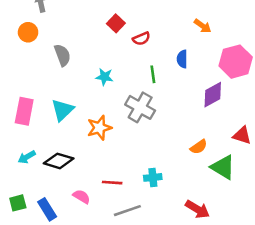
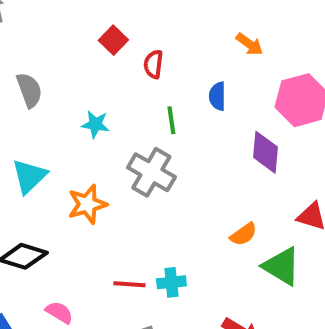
red semicircle: (141, 39) -> (153, 64), turned 120
purple diamond: (213, 95) -> (266, 152), turned -56
red line: (112, 183) -> (129, 284), moved

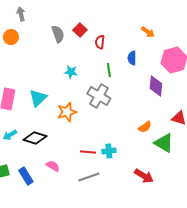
gray semicircle: (29, 90) -> (58, 34), moved

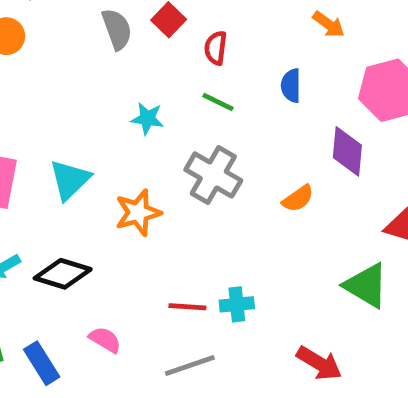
green line: (109, 70) -> (218, 102), moved, turned -56
orange semicircle: (145, 127) -> (298, 199), moved

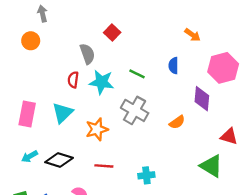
gray semicircle: (117, 29) -> (87, 54), moved
red semicircle: (216, 48) -> (73, 80), moved
cyan star: (147, 119) -> (102, 82), size x1.5
red line: (187, 307) -> (104, 166), moved

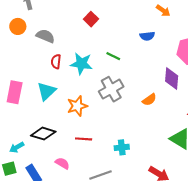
orange arrow: (192, 35) -> (163, 11), moved
gray semicircle: (87, 54) -> (45, 36), moved, turned -48
blue semicircle: (174, 66) -> (147, 36), moved, turned -96
gray cross: (135, 110) -> (111, 89), turned 30
cyan arrow: (30, 156) -> (17, 147), moved

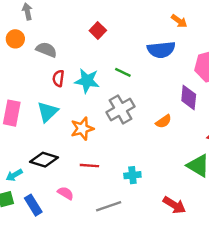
blue semicircle: (147, 36) -> (161, 50), size x1.6

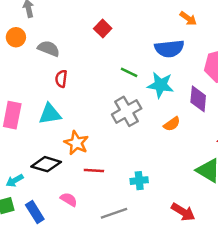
cyan star: (87, 81) -> (161, 85), moved
cyan triangle: (48, 112) -> (50, 114), turned 35
orange star: (82, 129) -> (76, 143), moved, turned -30

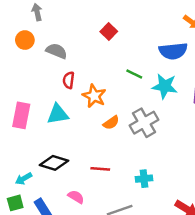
gray cross: (127, 111) -> (144, 123), moved
orange semicircle: (172, 124) -> (111, 123), moved
orange star: (76, 143) -> (94, 96), moved

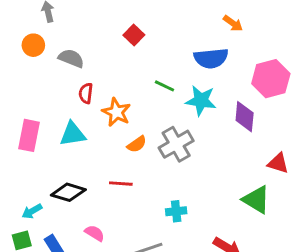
red line: (100, 169) -> (121, 184), moved

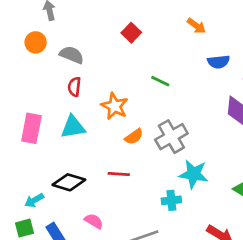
orange arrow: (233, 23) -> (196, 26), moved
blue semicircle: (211, 58) -> (219, 62), moved, size x0.7
red semicircle: (86, 93) -> (74, 87), moved
cyan star: (201, 101) -> (194, 174), moved

